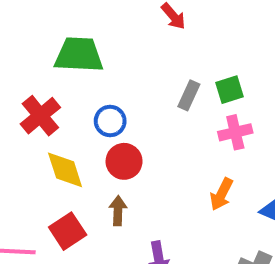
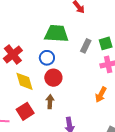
green trapezoid: (79, 55) -> (56, 34), moved

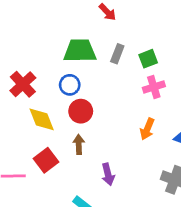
gray rectangle: (86, 46) -> (117, 54), moved

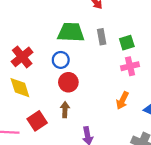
gray rectangle: (117, 54) -> (102, 37), turned -35
yellow diamond: (42, 119) -> (20, 88), moved

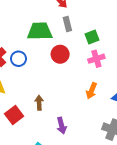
gray rectangle: (102, 37) -> (67, 24), moved
blue circle: (61, 60) -> (18, 59), moved
red circle: (68, 82) -> (60, 54), moved

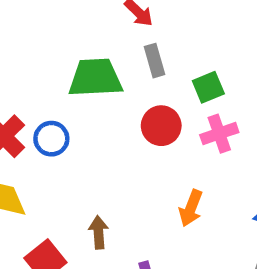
red circle: (60, 54) -> (161, 126), moved
orange arrow: (91, 91) -> (191, 208), moved

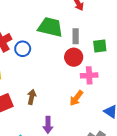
gray rectangle: (154, 61) -> (76, 36), moved
pink cross: (219, 134) -> (89, 75), moved

